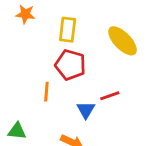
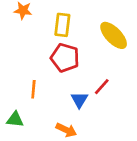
orange line: (46, 92) -> (33, 89), moved
red line: (110, 96) -> (102, 87), turned -30

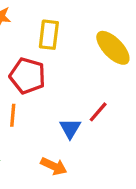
red pentagon: (65, 58) -> (27, 76), moved

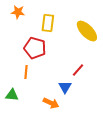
blue triangle: (70, 128) -> (65, 87), moved

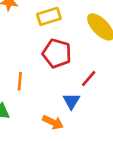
yellow rectangle: (48, 23) -> (49, 16), turned 66
red pentagon: (35, 48) -> (57, 53), moved

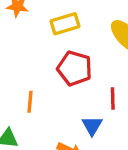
red line: (89, 79) -> (113, 99), turned -42

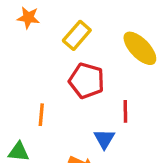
yellow rectangle: (65, 24) -> (77, 35), turned -32

